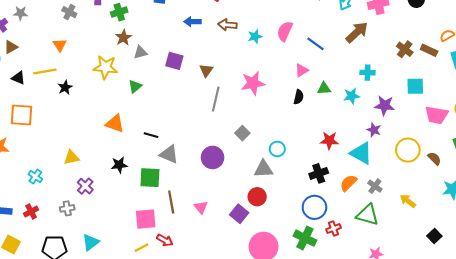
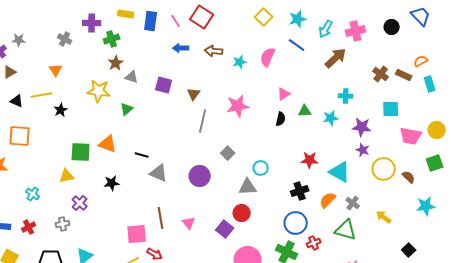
blue line: (316, 44) -> (297, 45), moved
gray triangle: (140, 52) -> (132, 77), turned 32
purple star: (374, 130) -> (363, 150), moved
green square: (150, 178) -> (81, 152), moved

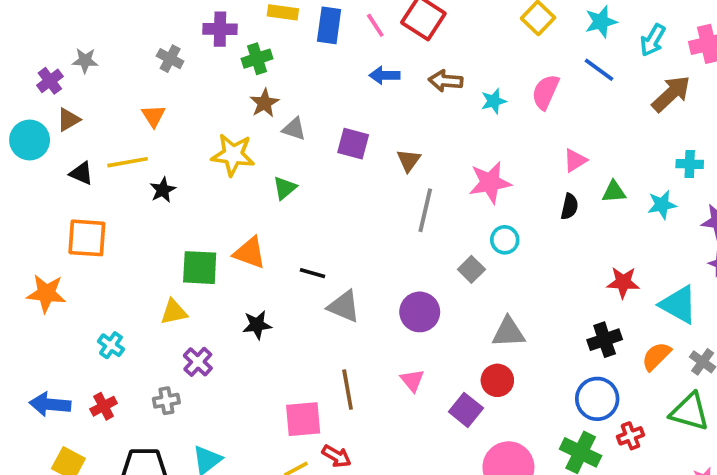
cyan circle: (261, 168) -> (505, 240), moved
pink triangle: (189, 223) -> (412, 380), moved

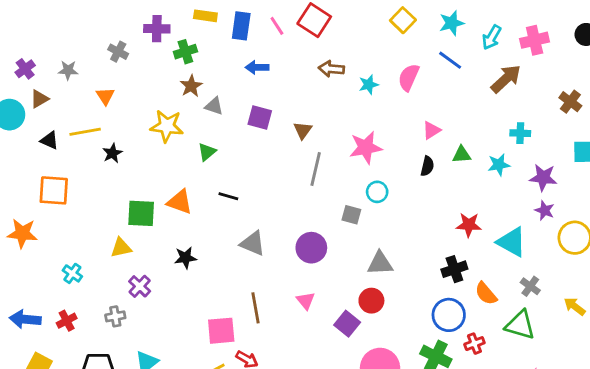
gray star: (85, 60) -> (68, 70), moved
blue arrow: (385, 75) -> (257, 67), moved
gray square: (471, 269) -> (351, 215), turned -30
black line: (312, 273) -> (228, 196), moved
orange semicircle: (656, 356) -> (486, 293), moved, turned -85

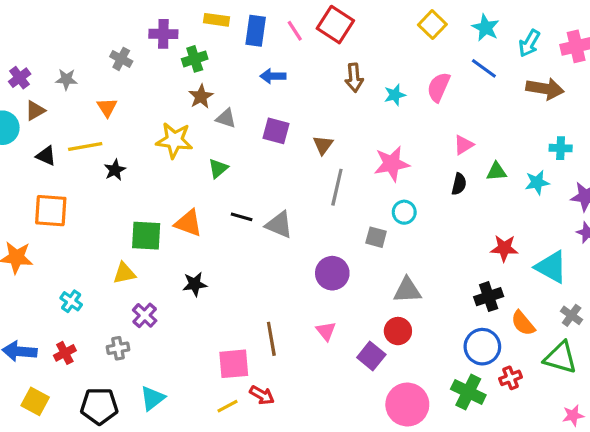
cyan star: (452, 23) -> (486, 28), turned -30
brown arrow: (331, 69) -> (354, 78), turned -100
brown arrow: (506, 79) -> (545, 89), turned 52
gray triangle: (253, 243) -> (279, 225), moved

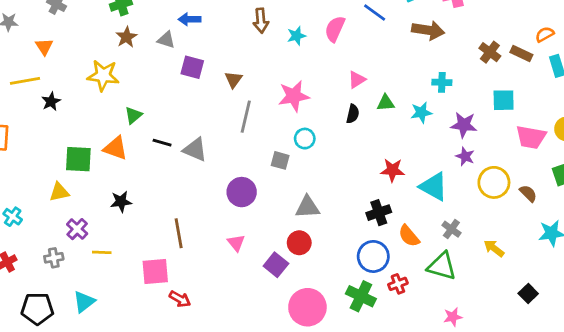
gray triangle: (226, 118) -> (166, 40), moved
green triangle: (218, 168) -> (133, 115), moved
brown line: (271, 339) -> (179, 233), moved
yellow line: (227, 406) -> (102, 252), moved, turned 30

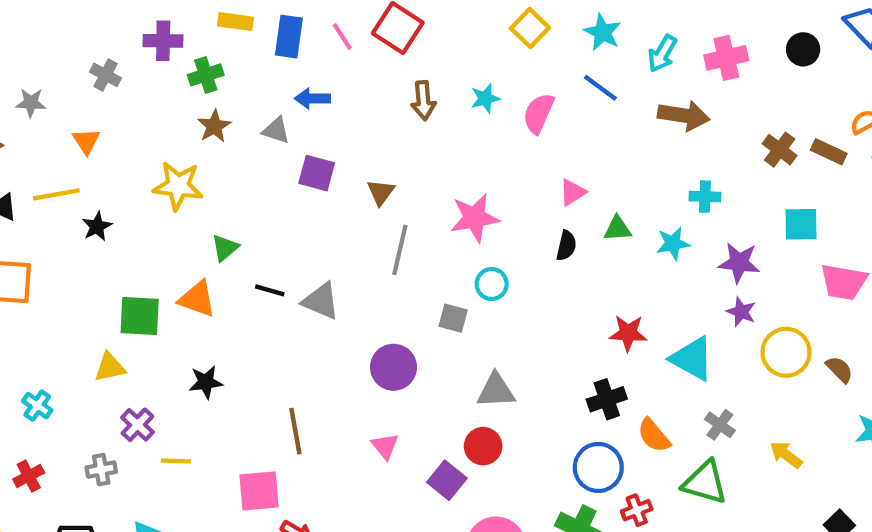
cyan star: (296, 36) -> (485, 98), moved

